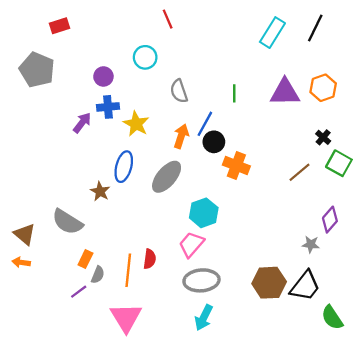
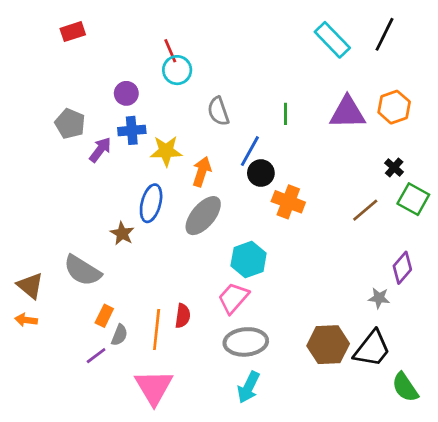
red line: (168, 19) -> (170, 51), moved
cyan rectangle: (272, 33) -> (332, 40), turned -76
gray pentagon: (37, 70) -> (70, 124), moved, size x0.7
yellow star: (136, 124) -> (166, 151), turned -30
orange arrow: (181, 136) -> (202, 172), moved

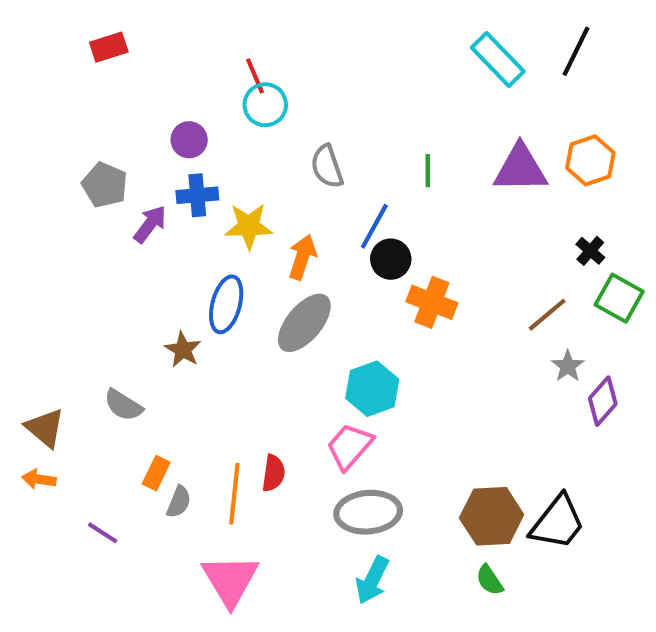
gray semicircle: (82, 271) -> (123, 405), size x0.7
gray star: (379, 298) -> (568, 366), moved, turned 30
purple line: (96, 356) -> (103, 533), moved, turned 70
green semicircle: (405, 387) -> (490, 580), moved, size x0.7

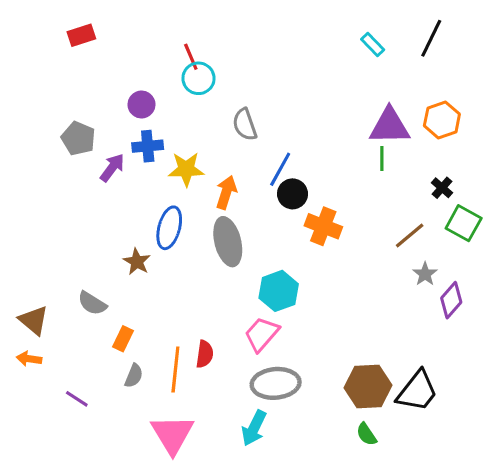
cyan rectangle: (498, 59) -> (373, 44), size x0.6
green line: (428, 171) -> (382, 158), moved
gray ellipse: (304, 323) -> (228, 242), turned -54
orange rectangle: (156, 473) -> (123, 339), moved
cyan arrow: (372, 580) -> (254, 428), moved

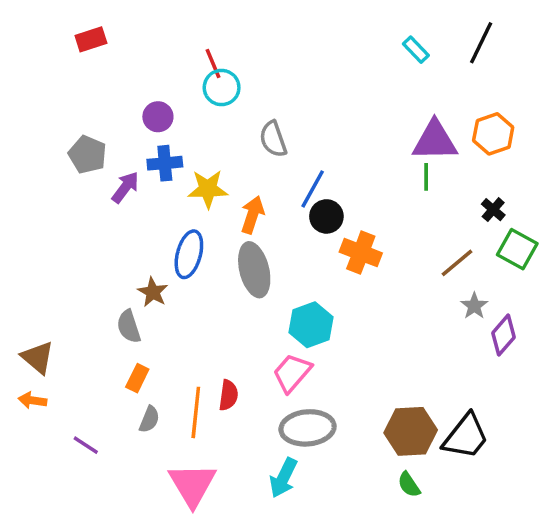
gray semicircle: (92, 303) -> (129, 326), moved, turned 40

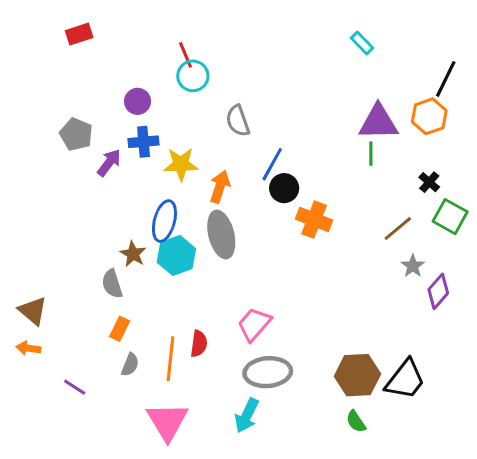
black line: (481, 43) -> (446, 79), moved
cyan hexagon: (311, 325) -> (176, 255), moved

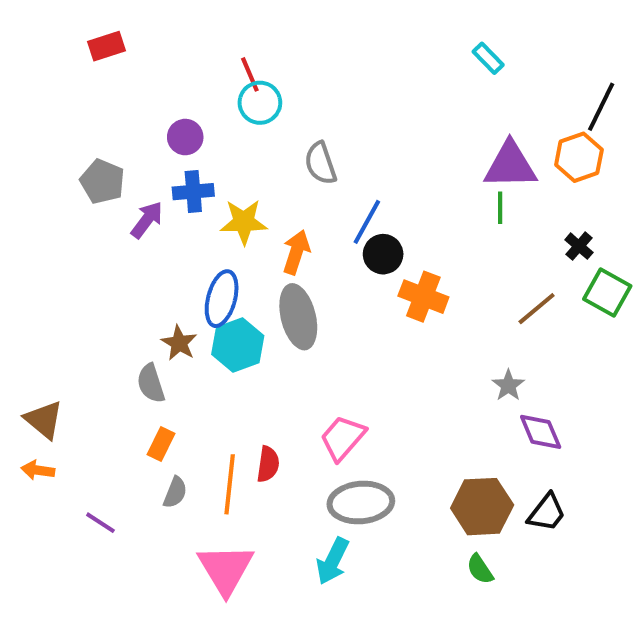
gray star: (413, 266) -> (508, 385), moved
purple diamond: (438, 291) -> (541, 432), moved, turned -64
black trapezoid: (405, 380) -> (547, 513), size x0.7

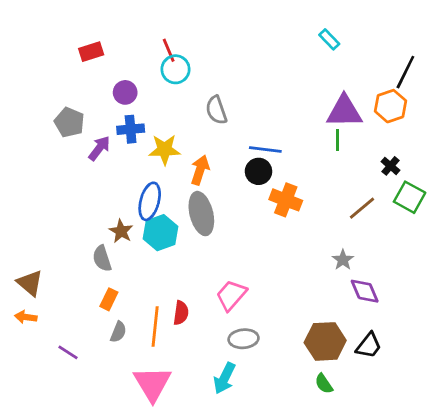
red rectangle: (106, 46) -> (91, 52), moved
blue line: (367, 222) -> (265, 150), moved, turned 68
gray ellipse: (361, 503) -> (244, 339), size x0.7

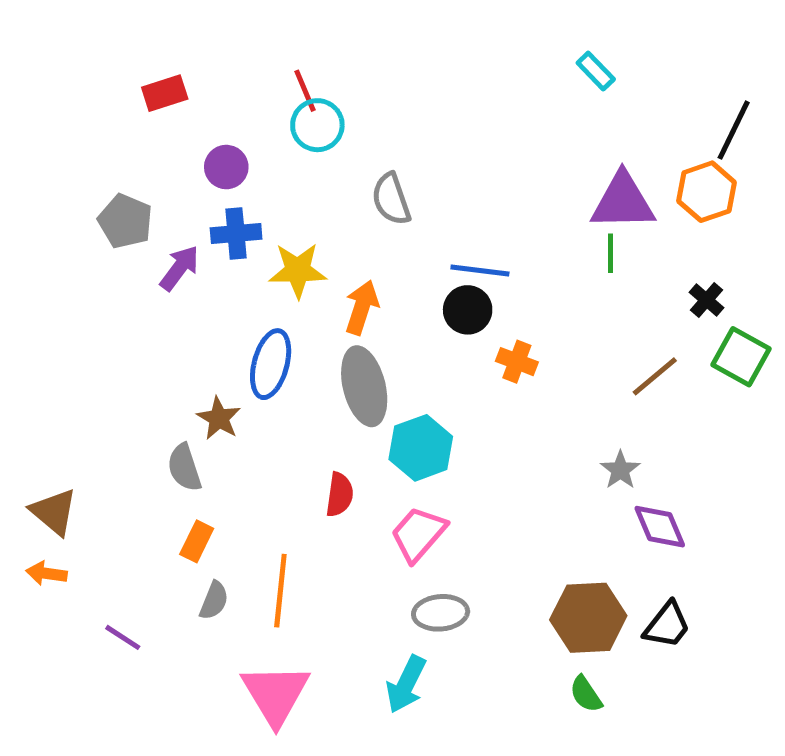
orange cross: (286, 200) -> (517, 362), size x0.7
cyan hexagon: (161, 233) -> (421, 448), moved
red semicircle: (181, 313) -> (340, 495), moved

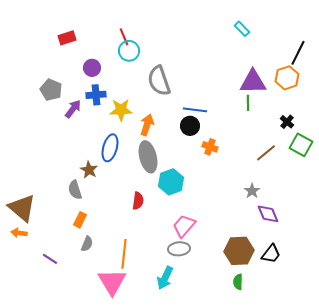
gray semicircle: (391, 199) -> (159, 81), size x1.4
brown triangle: (54, 512) -> (22, 208), size x1.4
pink trapezoid: (418, 534) -> (184, 226), moved
orange line: (280, 591) -> (124, 254), moved
green semicircle: (586, 694) -> (238, 282), turned 35

